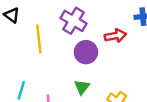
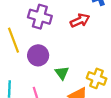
purple circle: (86, 52) -> (38, 55), moved

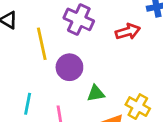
green triangle: (62, 73) -> (96, 93), turned 48

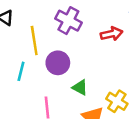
green triangle: (96, 93) -> (80, 87), turned 35
cyan line: (28, 104) -> (21, 71), moved

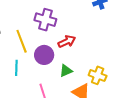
red arrow: (112, 34) -> (67, 42), moved
green triangle: (80, 87) -> (66, 71), turned -40

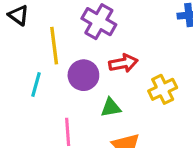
yellow cross: (98, 75) -> (163, 89), moved, turned 30

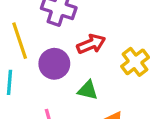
green triangle: (111, 108) -> (88, 90), turned 35

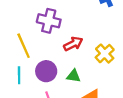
purple circle: (54, 64) -> (46, 71), moved

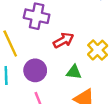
green triangle: (74, 76) -> (74, 72), moved

